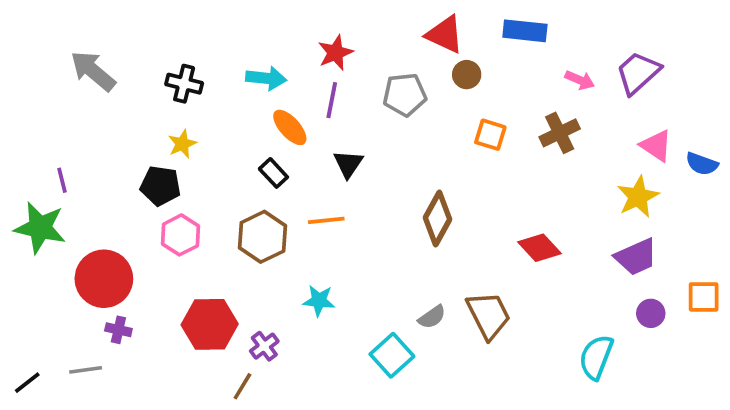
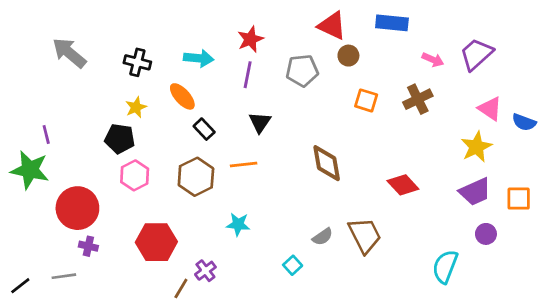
orange ellipse: (290, 127) -> (182, 96), moved
brown diamond: (437, 219) -> (327, 163), turned -39
orange square: (704, 297) -> (519, 199), moved
purple cross: (264, 346) -> (205, 271), moved
cyan square: (392, 355) -> (293, 265), size x0.6

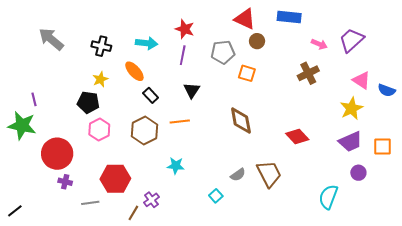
red star: (250, 39) -> (185, 29), turned -30
orange square: (366, 100) -> (247, 73), moved
gray line: (64, 276) -> (90, 203), moved

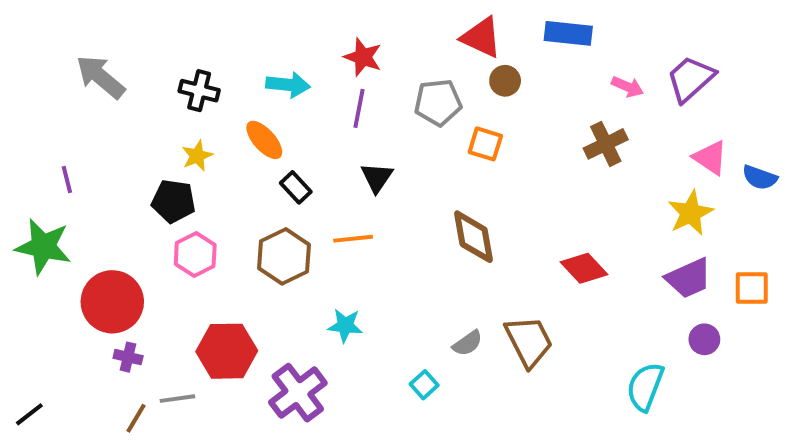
purple line: (34, 99) -> (67, 179), moved
purple cross: (152, 200) -> (298, 393), size x1.8
brown line: (133, 213) -> (136, 418), moved

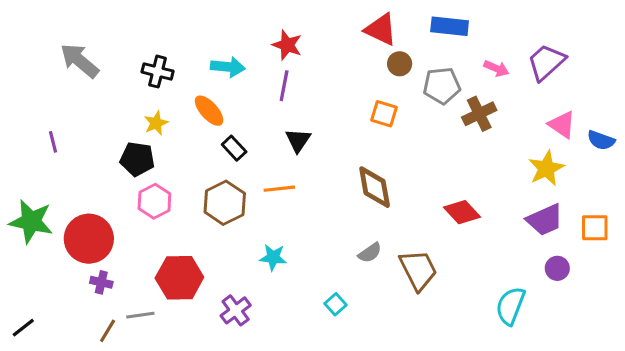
gray pentagon: (438, 102) -> (442, 86), moved
green star: (43, 247) -> (31, 221), moved
gray semicircle: (468, 343) -> (370, 253), moved
purple cross: (298, 393) -> (236, 310), size x0.7

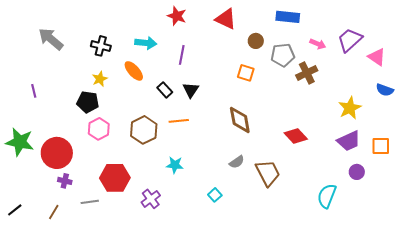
red triangle: (381, 29) -> (226, 19), moved
red star: (287, 45) -> (177, 16), moved
pink triangle: (562, 125) -> (377, 57), moved
black rectangle: (234, 148) -> (165, 90), moved
brown line: (108, 331) -> (54, 212), moved

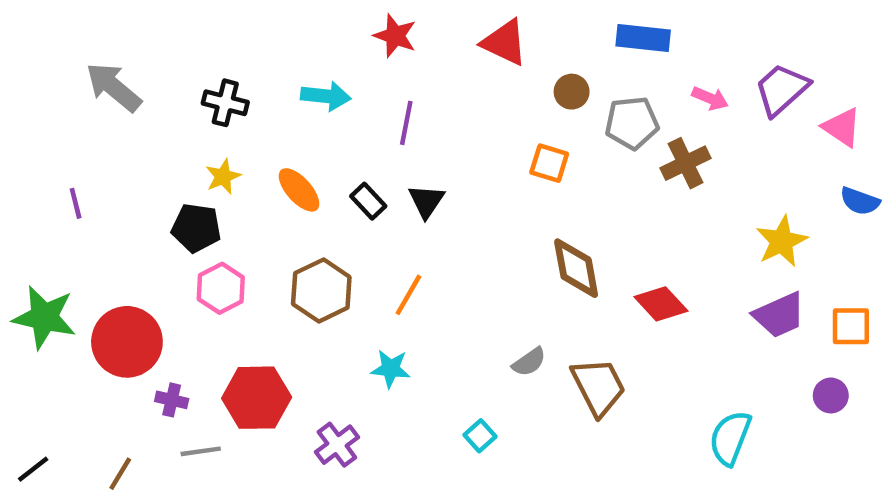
orange ellipse: (134, 71) -> (299, 190), moved
brown diamond: (240, 120) -> (576, 268), moved
orange line: (179, 121) -> (408, 295), moved, turned -54
purple circle: (357, 172) -> (831, 395), moved
purple cross: (65, 181) -> (172, 400), moved

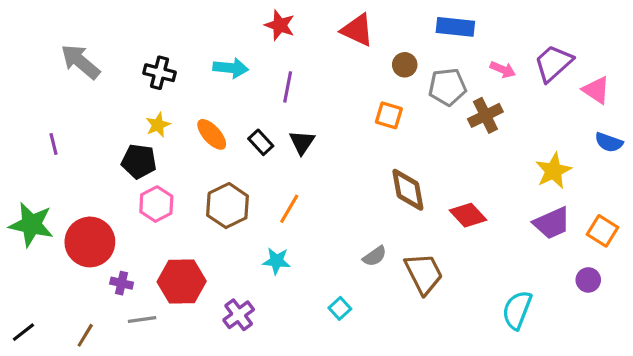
orange square: (851, 326) -> (602, 231), turned 32

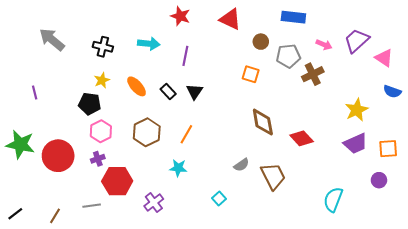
orange square: (602, 231) -> (388, 149), turned -36
purple cross: (122, 283) -> (98, 159), moved, turned -32

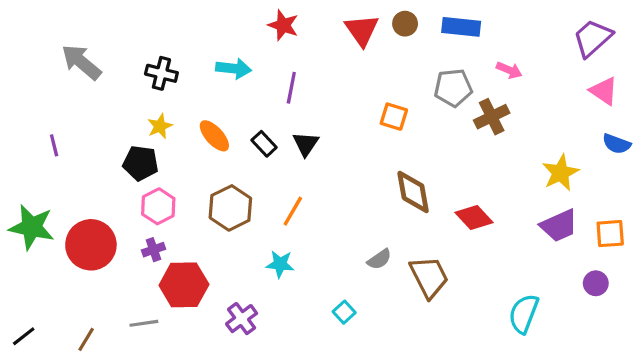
red triangle: (230, 19) -> (362, 30), turned 30
purple trapezoid: (357, 41) -> (593, 38), moved
brown circle: (261, 42) -> (405, 24), moved

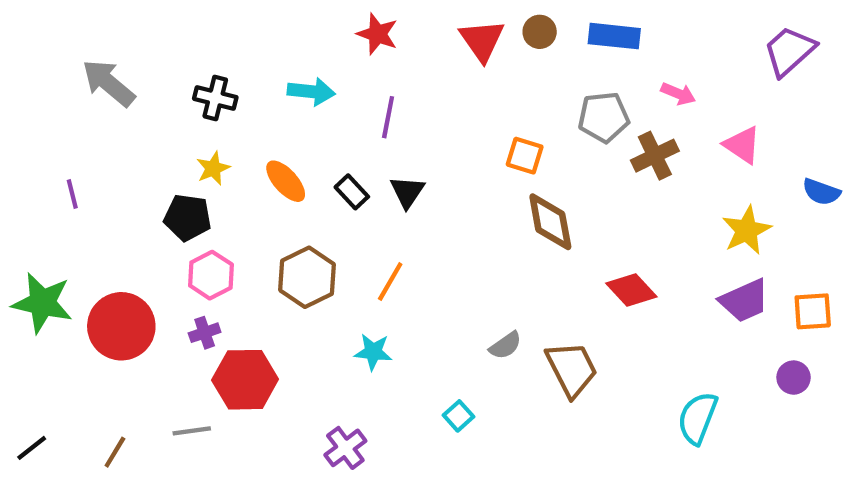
pink triangle: (604, 91) -> (742, 145), moved
brown diamond: (413, 192) -> (550, 222), moved
purple cross: (242, 319) -> (345, 448), moved

